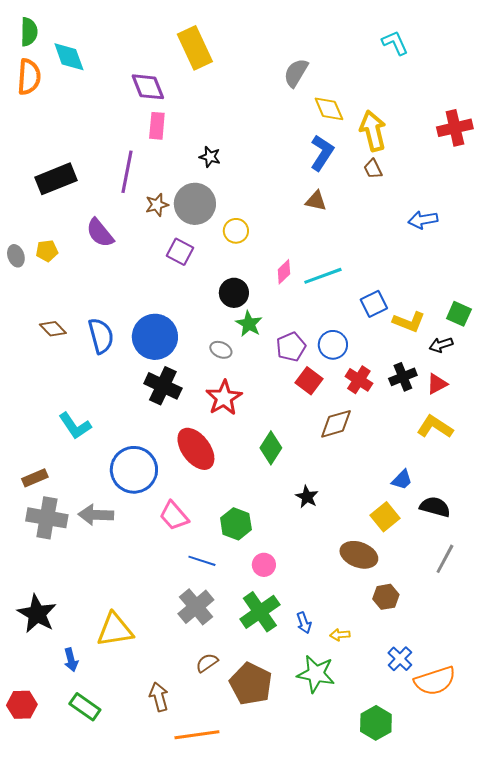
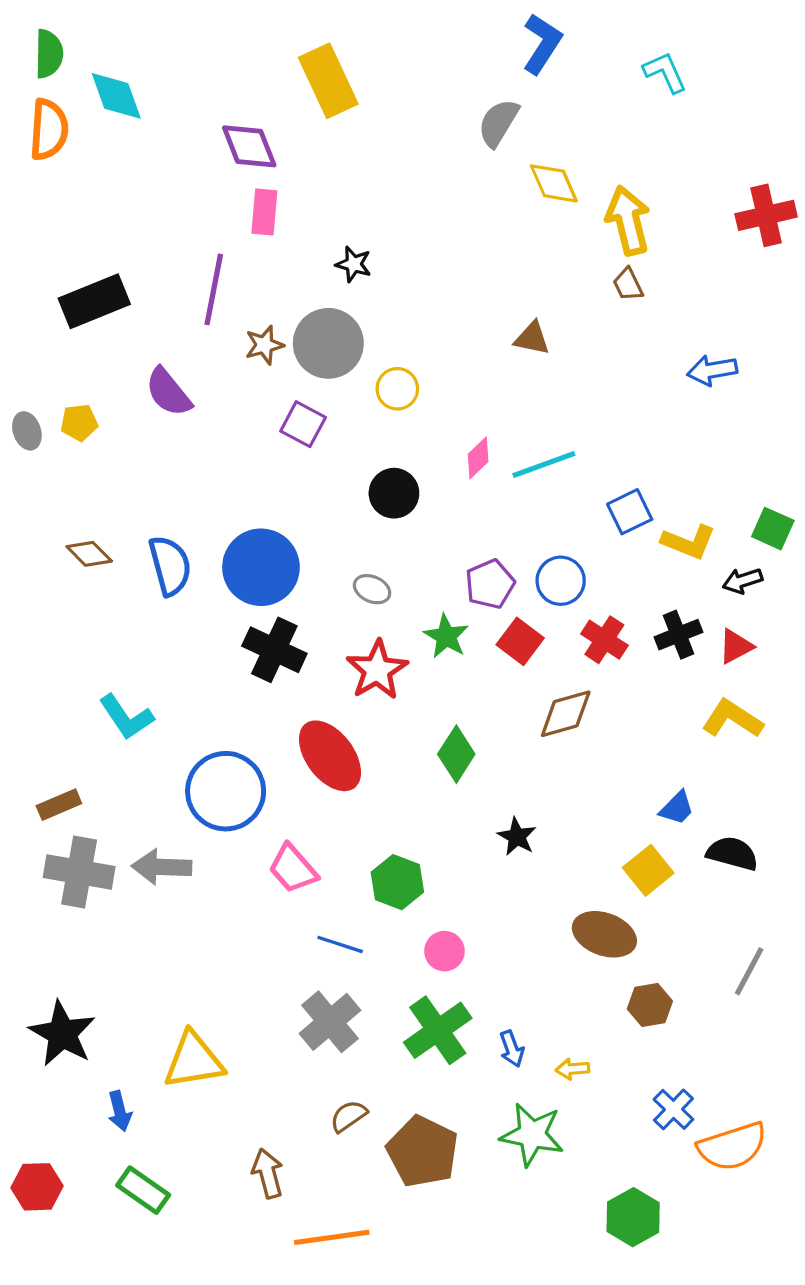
blue L-shape: (322, 153) -> (542, 44), moved
green star: (249, 324) -> (446, 636), moved
gray line: (445, 559) -> (749, 971), moved

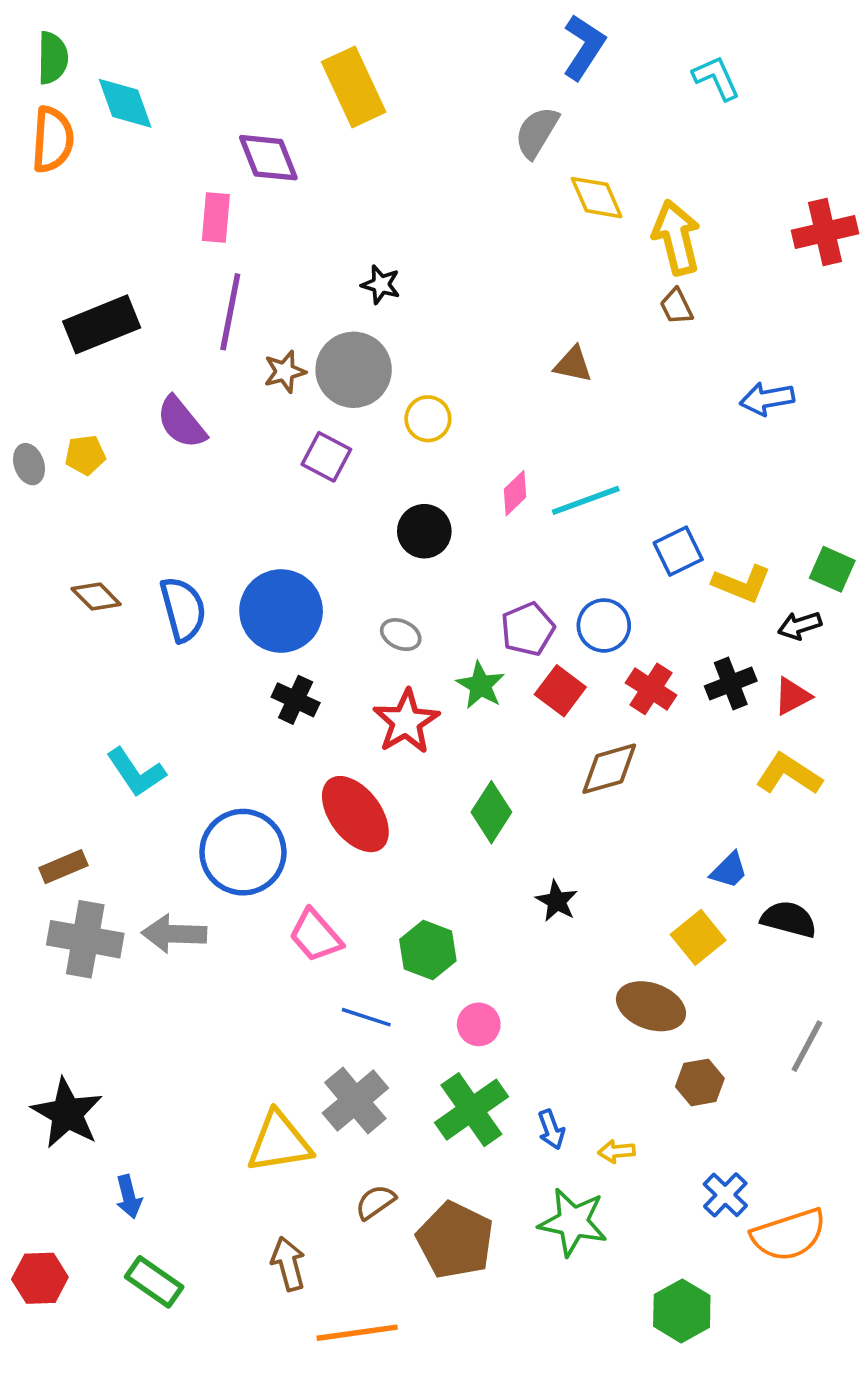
pink rectangle: (264, 212) -> (216, 217), moved
black cross: (274, 650) -> (296, 700), size x0.7
yellow triangle: (194, 1061) -> (279, 1142), moved

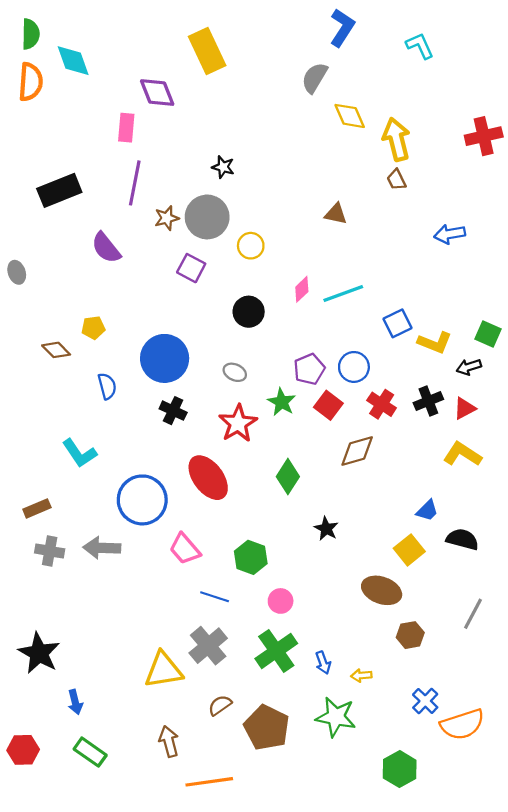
yellow pentagon: (85, 455) -> (93, 328), moved
blue semicircle: (183, 609) -> (107, 386), moved, size x0.7
gray cross: (85, 939) -> (50, 551), size x0.7

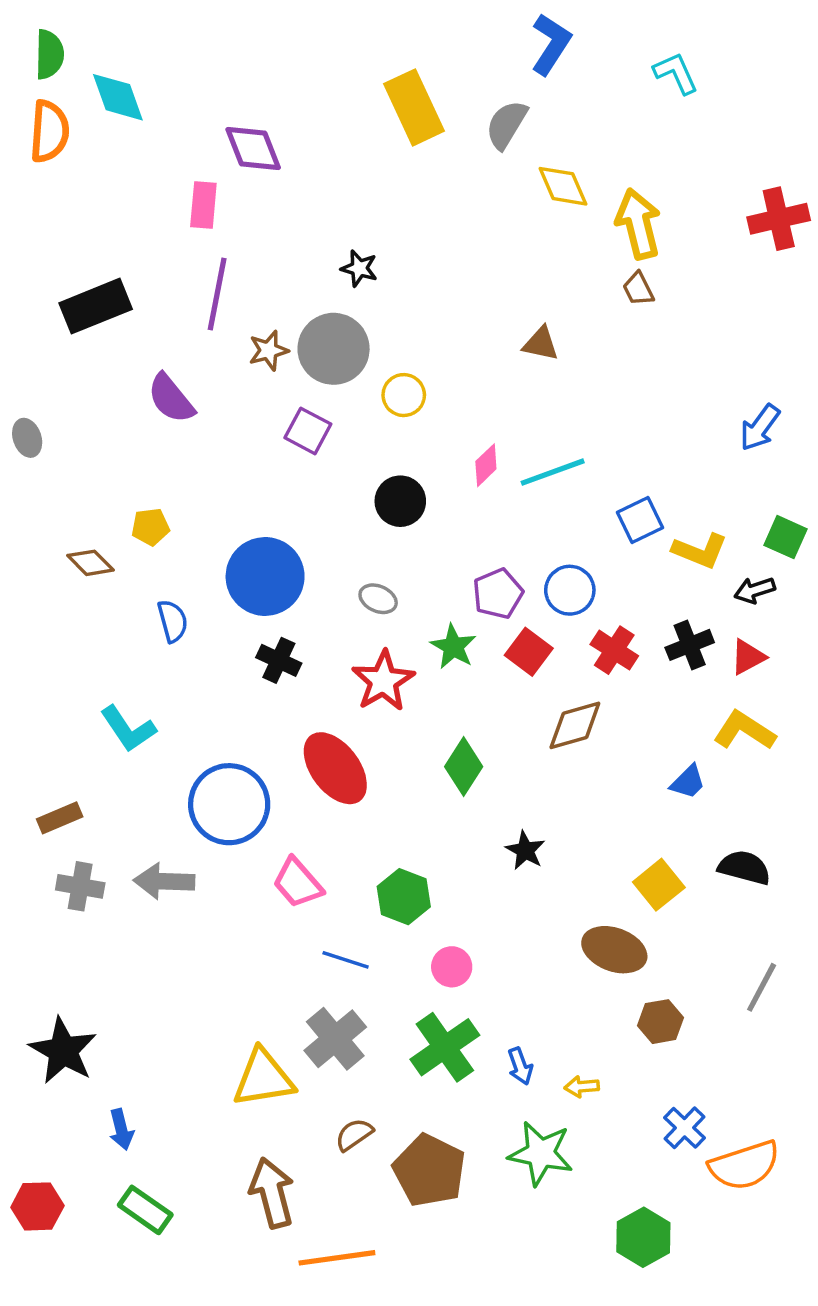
yellow rectangle: (207, 51) -> (414, 107), moved
blue arrow: (450, 234) -> (760, 428), moved, turned -44
blue trapezoid: (427, 511) -> (688, 782), moved
brown arrow: (169, 741) -> (272, 1193), size x1.4

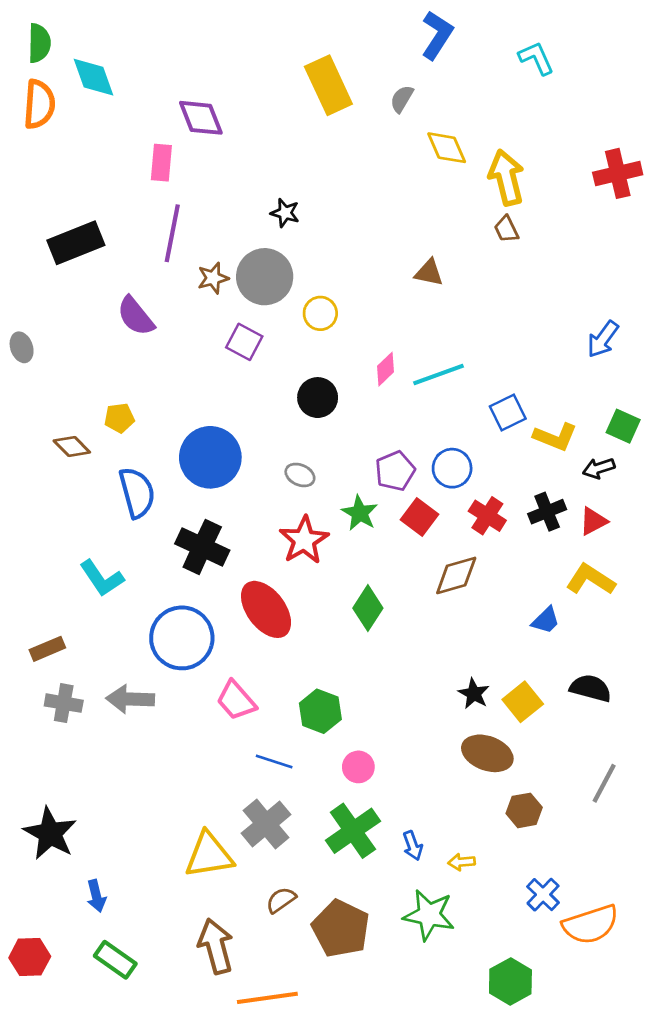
gray semicircle: (506, 125) -> (402, 99), size x0.7
blue semicircle: (173, 621) -> (137, 493), size x1.5
black cross: (279, 660) -> (202, 547), moved, size x1.5
black star: (525, 850) -> (474, 694), moved

